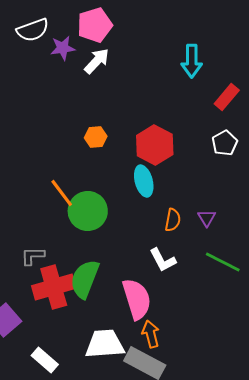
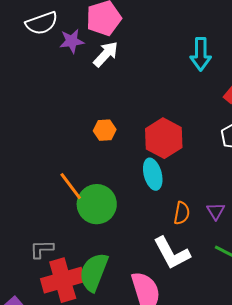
white L-shape: (163, 260) -> (172, 253), size x1.4

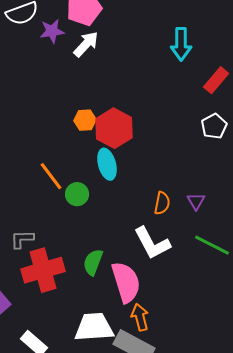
red hexagon: (164, 138) -> (114, 128), moved
cyan ellipse: (153, 174) -> (107, 164), moved
green circle: (97, 204) -> (77, 194), size x0.6
green semicircle: (94, 272) -> (93, 262), moved, size x0.7

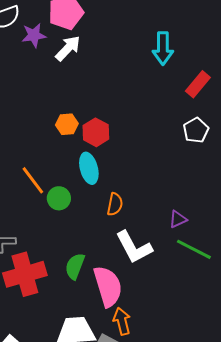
red hexagon: (114, 128) -> (96, 132), size x0.7
purple triangle: (196, 201) -> (178, 219), moved, turned 36
orange semicircle: (162, 203) -> (115, 204), moved

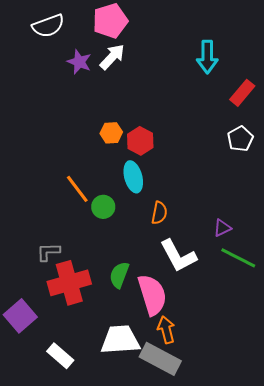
purple star: (34, 35) -> (79, 62), moved, turned 30

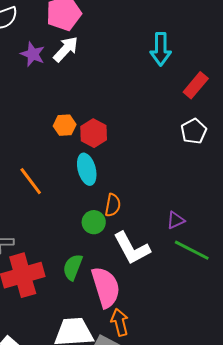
green circle: (103, 207) -> (94, 222), moved

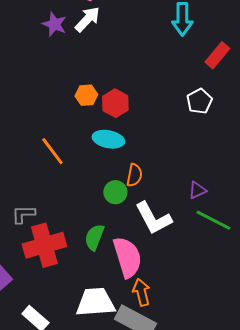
white pentagon: (194, 131) -> (199, 101), moved
cyan ellipse: (87, 169) -> (108, 139), turned -64

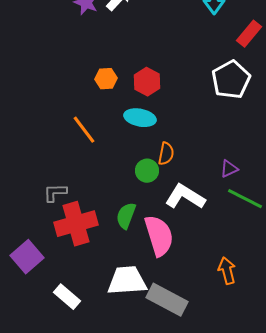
orange hexagon: (86, 95) -> (106, 79), moved
white pentagon: (199, 101) -> (231, 80), size x1.5
white L-shape: (153, 218) -> (185, 197), turned 150
orange arrow: (141, 292) -> (227, 271), moved

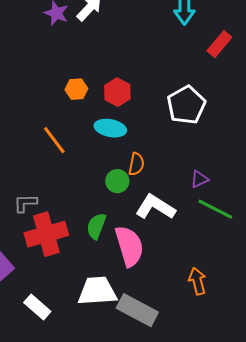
white pentagon: (231, 80) -> (186, 105), moved

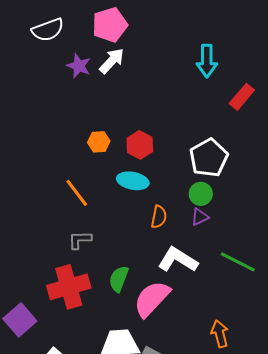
purple triangle: (199, 179) -> (200, 217), moved
green circle: (117, 181) -> (201, 194), moved
gray L-shape: (25, 203) -> (80, 240), moved
pink semicircle: (129, 246) -> (152, 299), turned -120

